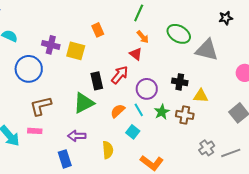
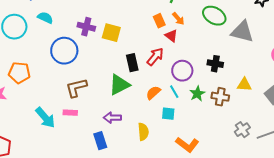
orange rectangle: (98, 30) -> (159, 21), moved
yellow triangle: (201, 96) -> (244, 85), moved
cyan square: (133, 132) -> (168, 114), turned -32

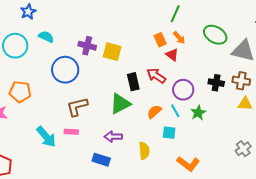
red arrow: (155, 57) -> (156, 76), turned -96
brown cross: (220, 97) -> (241, 81), moved
blue rectangle: (100, 141) -> (101, 160), turned -54

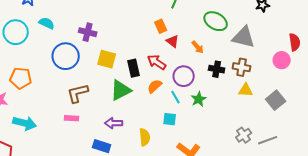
orange arrow: (179, 38) -> (198, 47), moved
yellow square: (112, 52) -> (107, 59), moved
orange semicircle: (154, 112) -> (155, 86), moved
cyan arrow: (46, 137) -> (25, 123), moved, turned -35

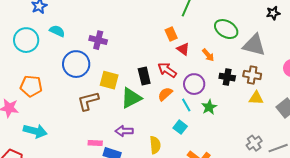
yellow square: (107, 59) -> (109, 80), moved
pink rectangle: (72, 118) -> (95, 143), moved
cyan square: (170, 119) -> (180, 127), turned 32

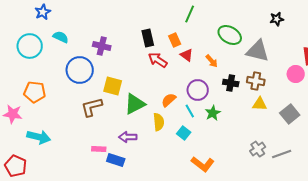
red arrow: (167, 70) -> (158, 60), moved
black rectangle: (144, 76) -> (148, 38), moved
yellow semicircle: (155, 145) -> (159, 122), moved

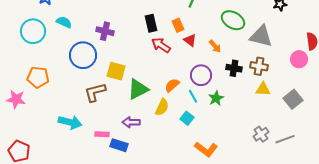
yellow semicircle: (159, 122) -> (162, 107), turned 30
cyan arrow: (39, 137) -> (70, 122), moved

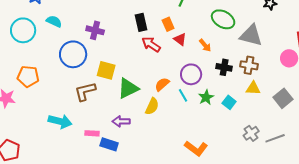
cyan square: (187, 118) -> (229, 102), moved

